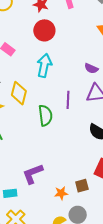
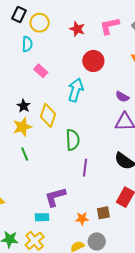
red circle: (44, 30) -> (93, 61), moved
purple line: (68, 100) -> (85, 168), moved
cyan rectangle: (10, 193) -> (42, 217), moved

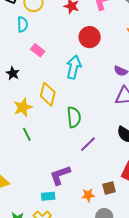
black star: (24, 106) -> (13, 73), moved
purple line: (85, 168) -> (88, 144), turned 42

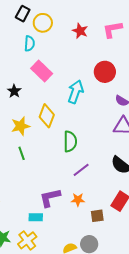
red circle: (90, 37) -> (105, 72), moved
pink rectangle: (38, 50) -> (42, 71), size x1.5
orange star: (88, 195) -> (78, 200), moved

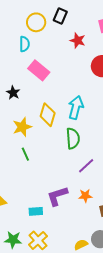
black rectangle: (23, 14) -> (60, 16), moved
red star: (80, 31) -> (78, 40), moved
cyan arrow: (76, 92) -> (76, 107), moved
cyan rectangle: (36, 217) -> (36, 211), moved

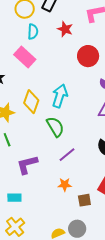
cyan semicircle: (24, 44) -> (33, 32), moved
green semicircle: (73, 138) -> (55, 127), turned -30
purple L-shape: (57, 196) -> (27, 165), moved

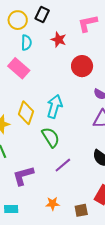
orange star: (65, 185) -> (53, 204), moved

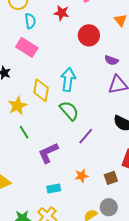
cyan rectangle: (11, 209) -> (54, 189), moved

